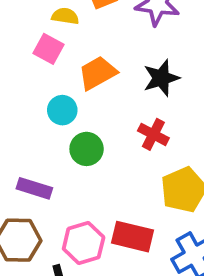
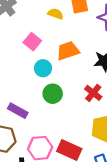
pink square: (48, 49) -> (32, 42), moved

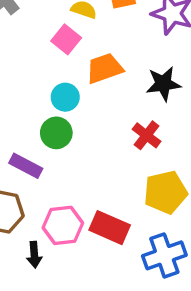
pink square: (32, 42) -> (66, 39), moved
green circle: (53, 94) -> (56, 133), moved

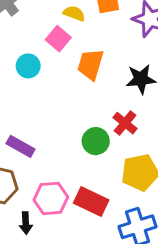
orange trapezoid: (105, 68) -> (91, 64), turned -56
cyan circle: (65, 97) -> (28, 66), moved
green circle: (56, 133) -> (96, 141), moved

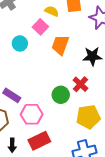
pink hexagon: (51, 198) -> (32, 114), moved
red rectangle: (91, 201) -> (39, 141), moved, turned -55

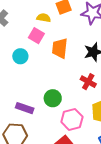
green circle: (61, 95) -> (53, 98), moved
pink hexagon: (32, 114) -> (72, 119), moved

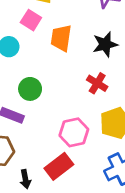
green circle: (53, 98) -> (30, 89), moved

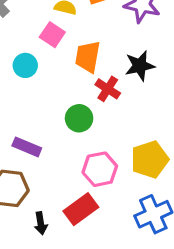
red cross: (97, 83) -> (108, 89), moved
green circle: (30, 89) -> (79, 118), moved

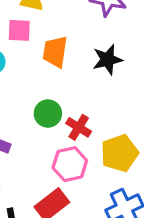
pink square: (52, 35) -> (19, 30), turned -30
red cross: (108, 89) -> (79, 127), moved

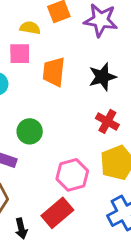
green circle: (48, 114) -> (30, 131), moved
red cross: (79, 127) -> (107, 121), moved

